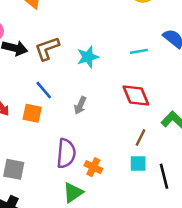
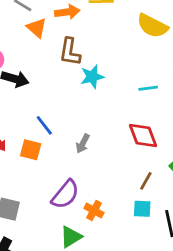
brown L-shape: (47, 48) -> (70, 52), moved, turned -64
cyan star: (88, 57) -> (92, 77), moved
purple semicircle: (66, 153) -> (65, 194), turned 32

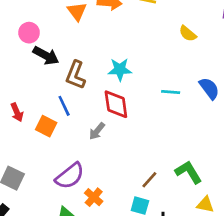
yellow semicircle: (152, 26) -> (188, 34), size x0.6
brown L-shape: (70, 52) -> (76, 75), moved
red diamond: (143, 136) -> (116, 104), moved

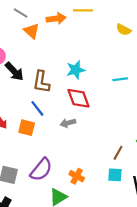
black arrow: (46, 56) -> (14, 71), turned 30
gray arrow: (97, 131) -> (68, 123), turned 48
purple semicircle: (70, 176) -> (41, 170), moved

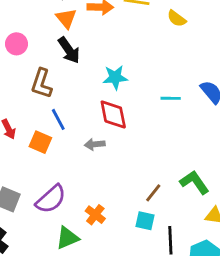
yellow semicircle: (124, 30) -> (177, 19), moved
black arrow: (14, 71) -> (69, 50), moved
brown L-shape: (41, 82) -> (42, 83), moved

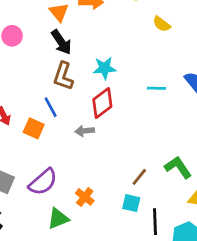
yellow semicircle: (177, 19) -> (162, 24), moved
brown L-shape: (42, 83) -> (63, 76), moved
red diamond: (113, 115) -> (102, 103), turned 64

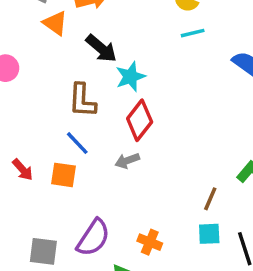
black arrow: (61, 42) -> (101, 48), moved
cyan line: (156, 88) -> (193, 33), moved

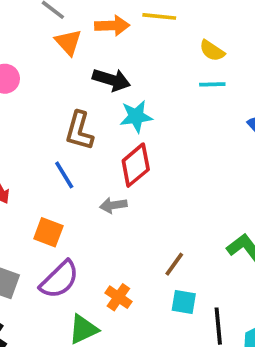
black arrow: (101, 48) -> (112, 80), turned -36
orange square: (64, 175) -> (48, 232), moved
brown line: (210, 199) -> (174, 264), moved

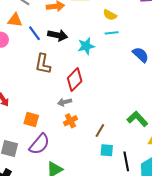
orange triangle: (68, 42) -> (15, 20), moved, turned -35
cyan star: (136, 116) -> (86, 46), moved
blue line: (64, 175) -> (35, 33), moved
orange cross: (118, 297) -> (70, 121), moved, turned 32

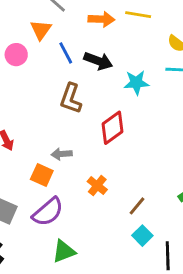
orange triangle: (15, 20) -> (41, 30), turned 49
gray arrow: (65, 102) -> (62, 154), moved
orange cross: (70, 121) -> (97, 186), turned -32
cyan square: (107, 150) -> (142, 236), turned 32

